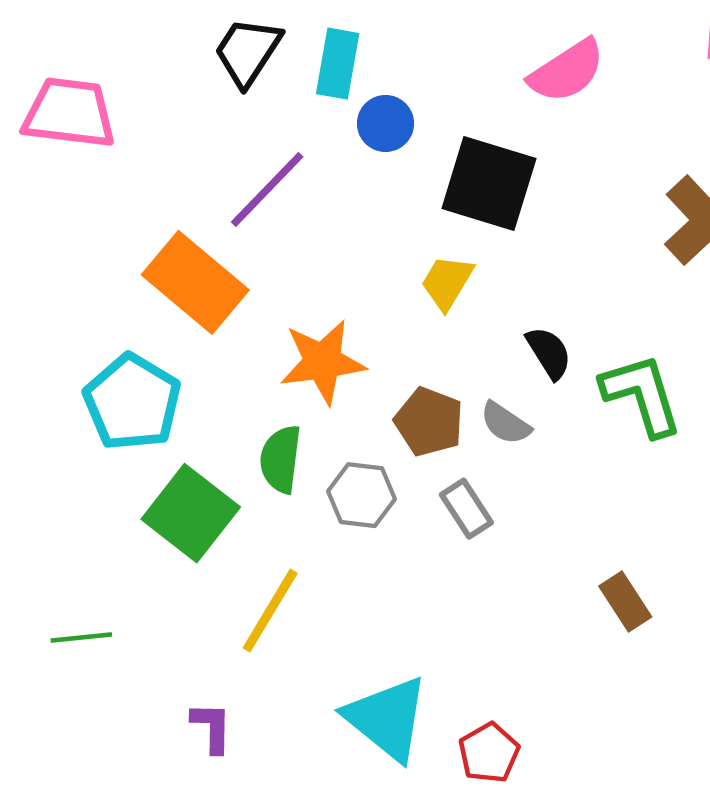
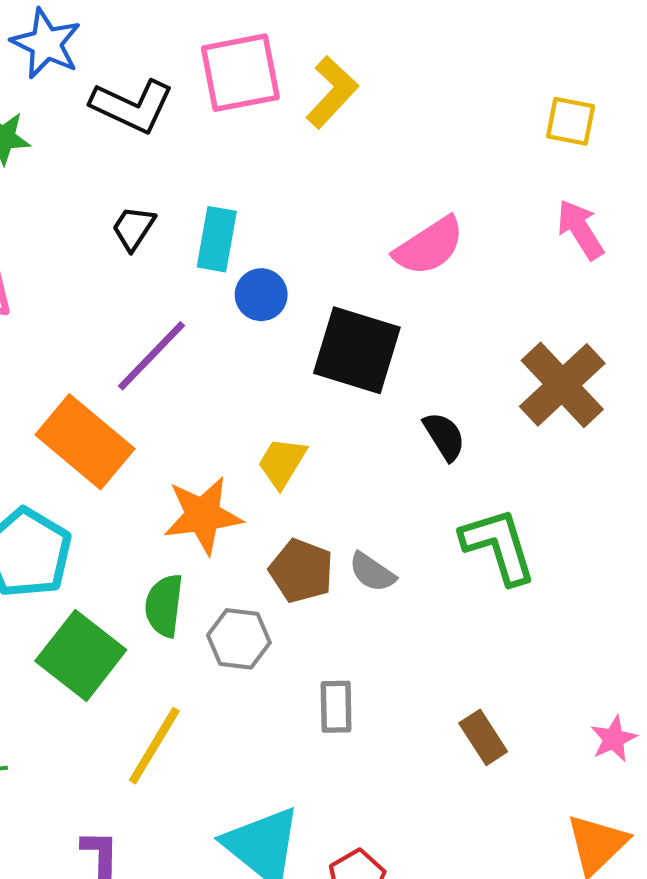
black trapezoid: (248, 52) -> (133, 228), size x0.7
yellow trapezoid: (447, 282) -> (282, 463), moved
black semicircle: (549, 353) -> (444, 436), moved
gray rectangle: (466, 509) -> (336, 707), moved, turned 32

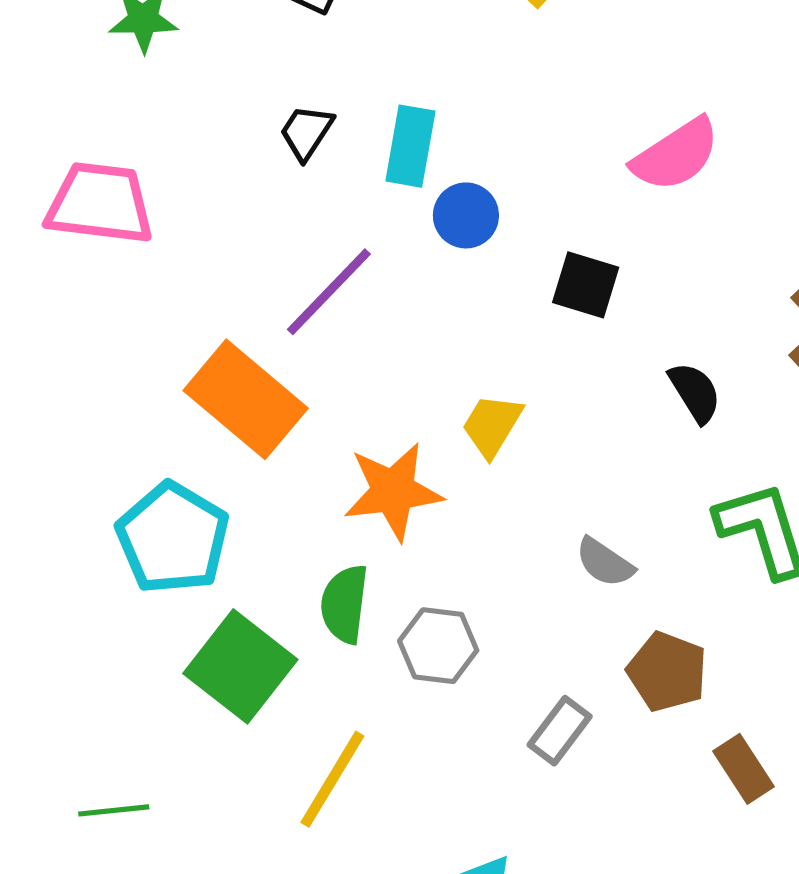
black square: (357, 350) -> (586, 285), size x0.6
brown pentagon: (301, 571) -> (667, 672), moved
gray rectangle: (336, 707) -> (560, 731), turned 38

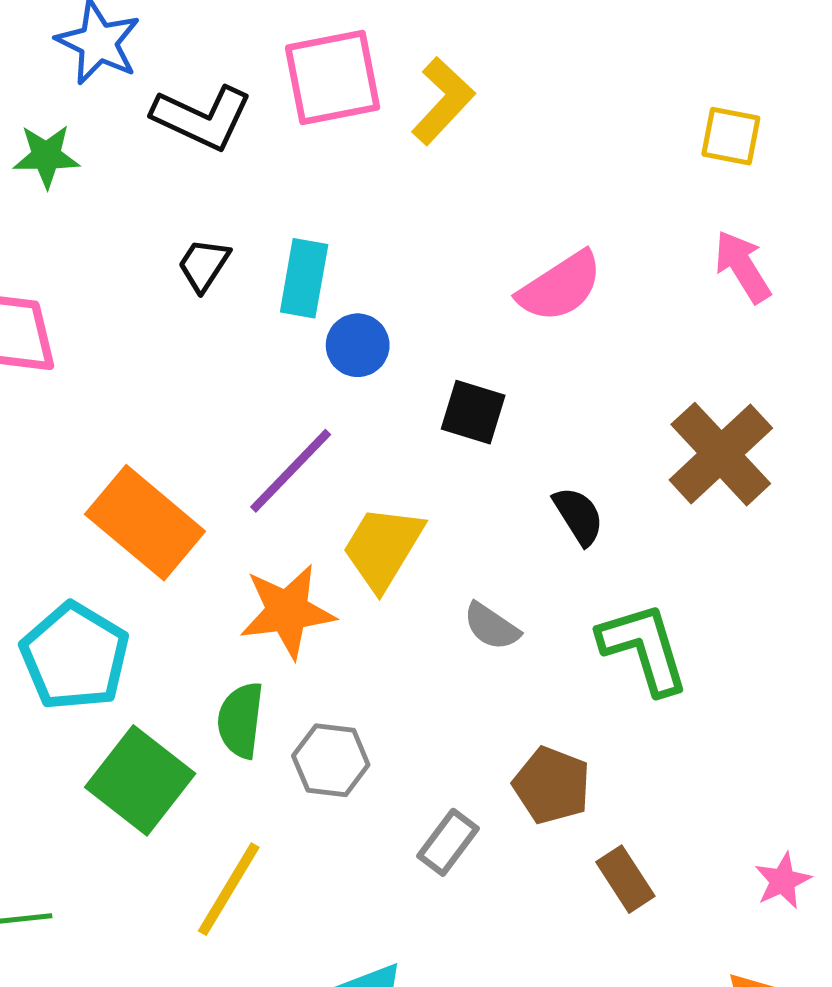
purple line: (329, 292) -> (291, 471), moved
yellow trapezoid: (492, 425) -> (383, 548), size x1.4
gray semicircle: (605, 562) -> (492, 626), moved

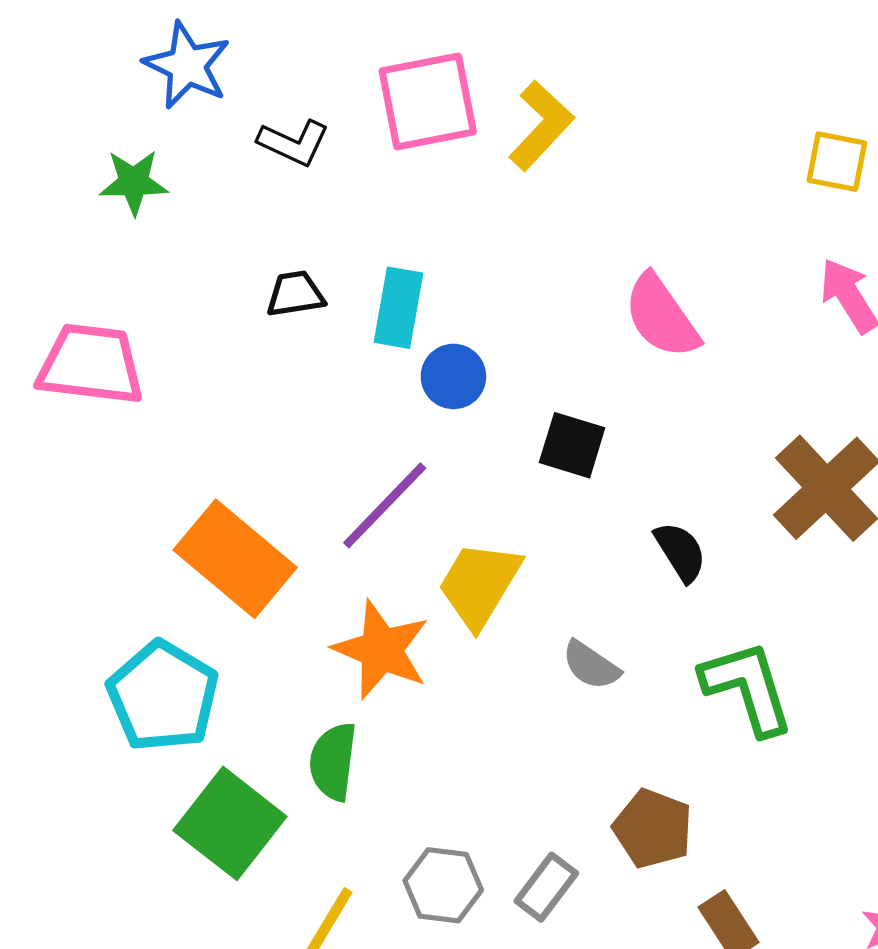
black L-shape: (202, 118) -> (294, 143), size x0.7
black trapezoid: (204, 265) -> (295, 294), turned 48
pink semicircle: (560, 287) -> (661, 316), turned 88
orange star: (287, 611) -> (381, 650), turned 30
gray hexagon: (331, 760) -> (443, 885), moved

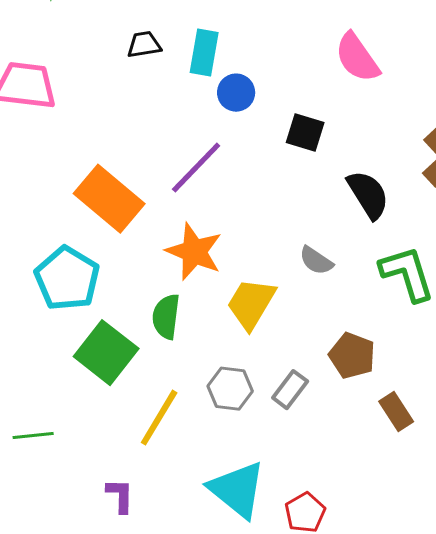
black semicircle: (680, 552) -> (368, 195), size x1.4
yellow trapezoid: (479, 584) -> (251, 304), moved

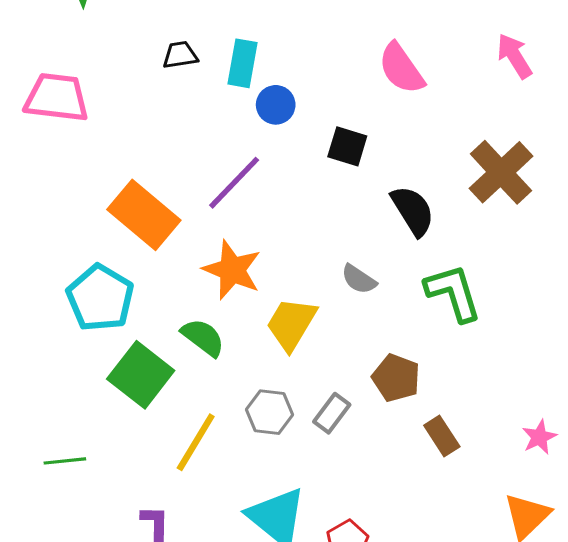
green semicircle: (166, 317) -> (203, 337), turned 120

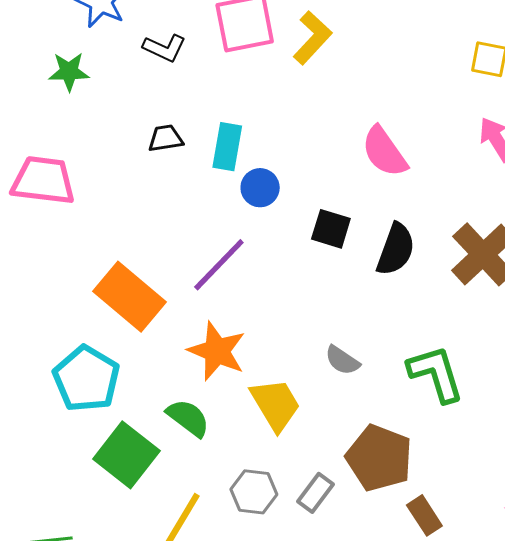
black semicircle: (413, 211) -> (396, 249), moved, turned 52
yellow trapezoid: (291, 324) -> (275, 404), turned 118
brown pentagon: (396, 378) -> (379, 458), size x1.4

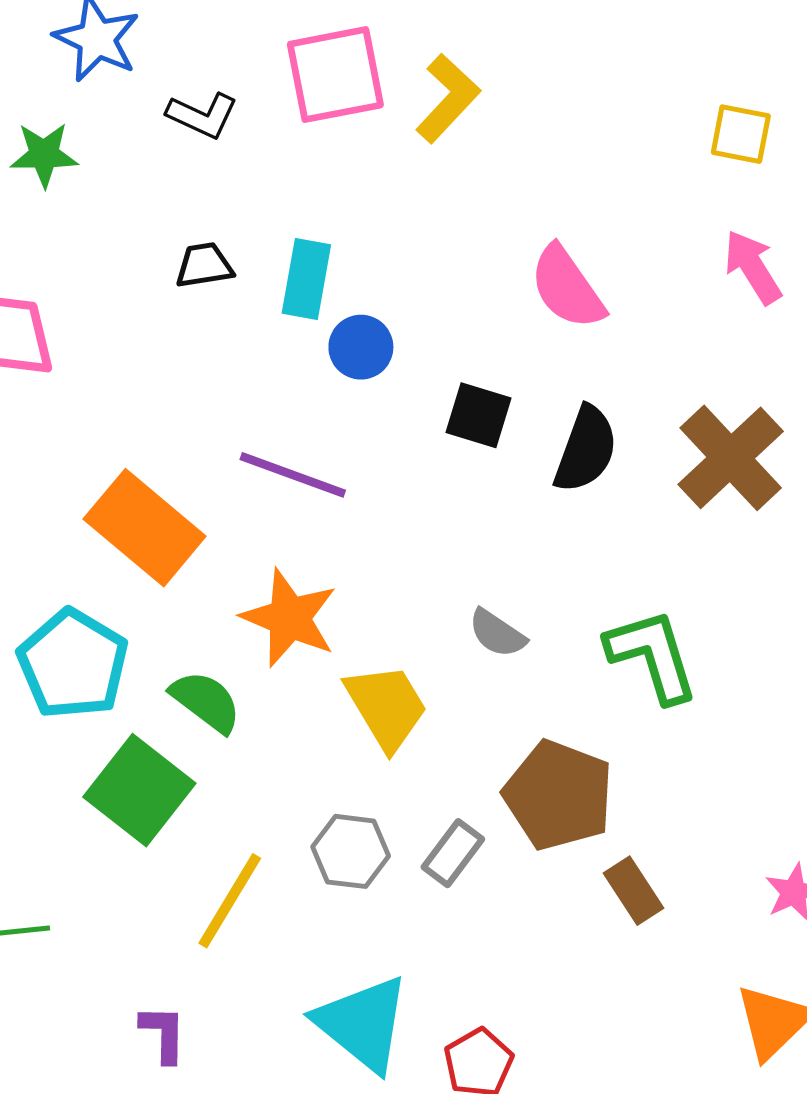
purple line: (219, 265) -> (293, 475), turned 66
green semicircle: (188, 418) -> (206, 701), moved

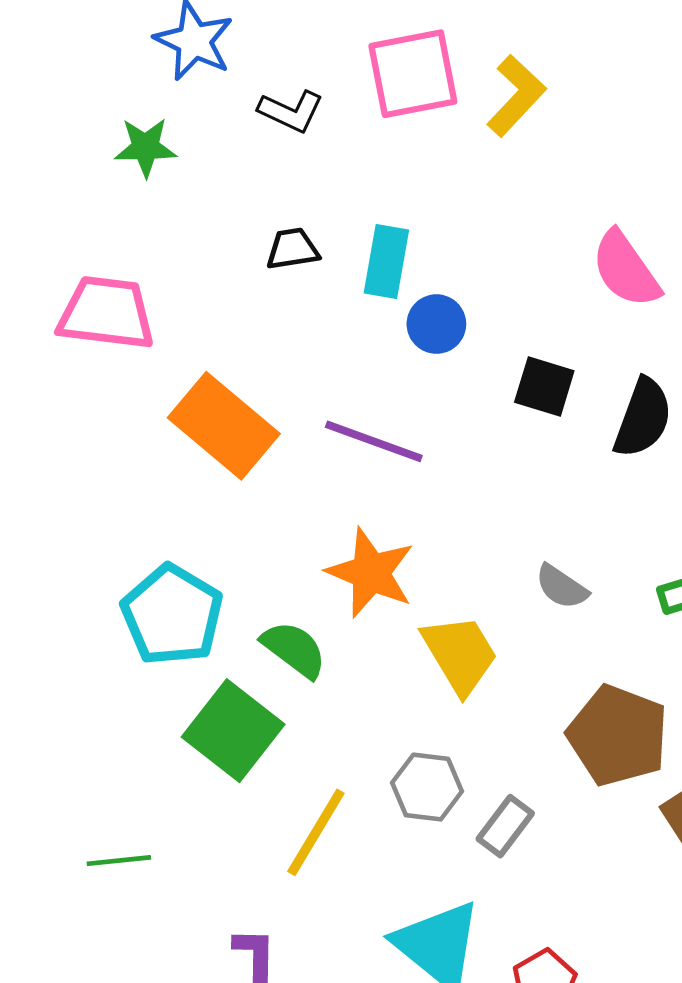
orange rectangle: (145, 528) -> (224, 426), moved
gray rectangle: (453, 853) -> (505, 826), moved

